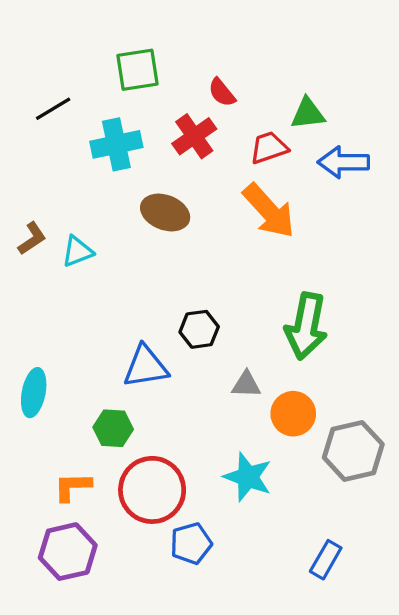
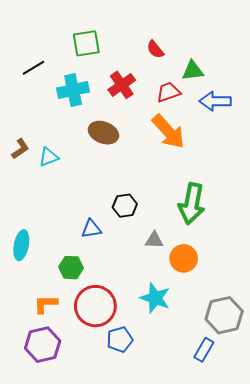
red semicircle: (222, 92) -> (155, 49), moved
blue triangle: (146, 367) -> (91, 229), size x0.7
gray hexagon: (353, 451) -> (224, 315), moved

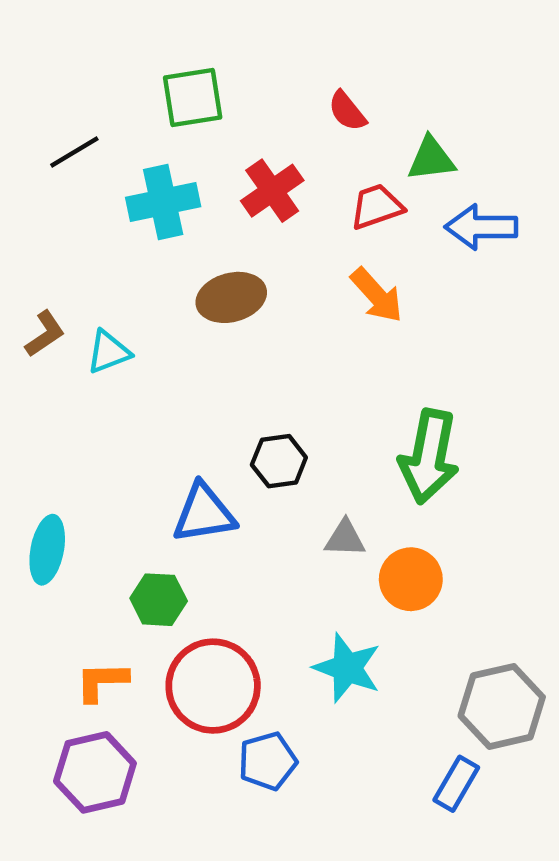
orange arrow: (168, 132) -> (377, 295), size x0.7
brown ellipse: (103, 133) -> (231, 297), turned -36
blue triangle: (91, 229) -> (204, 513), size x1.4

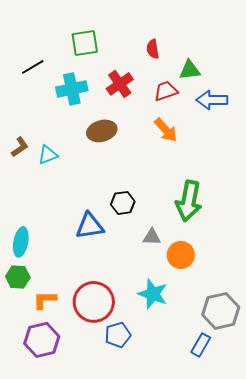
red semicircle: (347, 111) -> (153, 49), turned 30
green hexagon: (159, 600) -> (18, 277), moved

